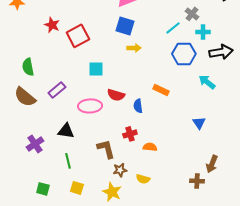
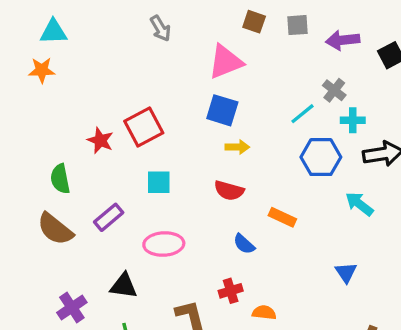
red star: (52, 25) -> (100, 140), moved
cyan square: (96, 69) -> (159, 182), moved
red semicircle: (116, 95) -> (229, 191), moved
blue semicircle: (138, 106) -> (244, 244), turned -40

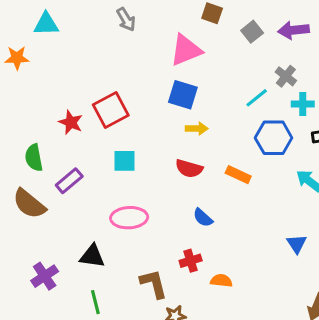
gray square: (297, 25) -> (252, 32), moved, turned -35
cyan triangle: (53, 32) -> (46, 24), moved
purple rectangle: (109, 217) -> (69, 181), moved
orange rectangle: (282, 217) -> (238, 175), moved

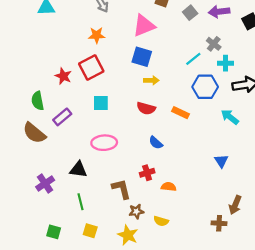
orange star: (17, 58) -> (97, 35), moved

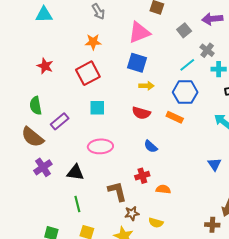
gray square: (190, 13) -> (184, 30), moved
red star: (63, 76) -> (45, 66), moved
blue hexagon: (205, 87) -> (185, 92), moved
purple cross: (45, 184) -> (43, 167), moved

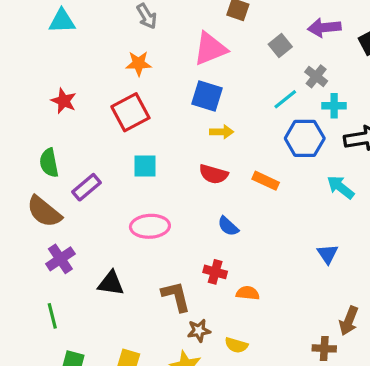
blue hexagon: (185, 92) -> (305, 138), moved
black triangle: (75, 173) -> (111, 283), moved
red cross: (142, 176) -> (215, 272), turned 32
green line: (77, 204) -> (52, 316), moved

